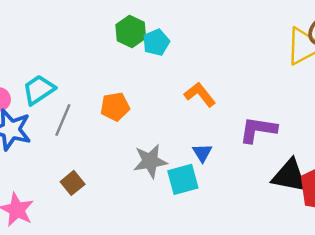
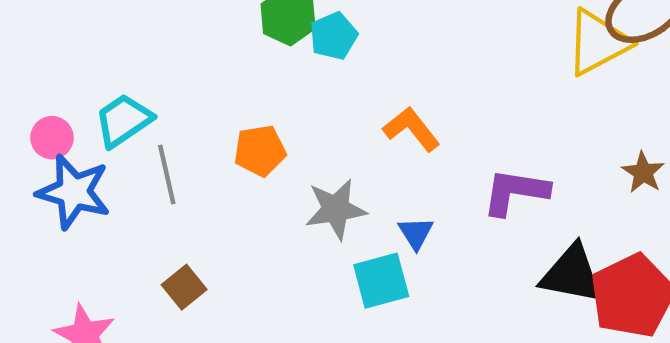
gray line: (63, 120) -> (167, 175), turned -36
gray star: (150, 161) -> (336, 209), moved

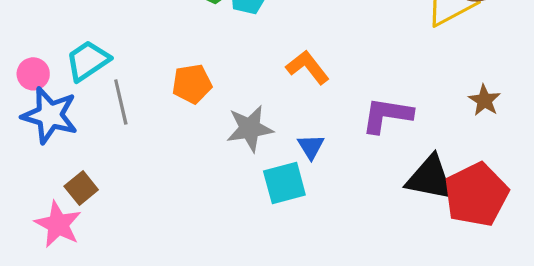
brown square: (184, 287) -> (81, 188), moved

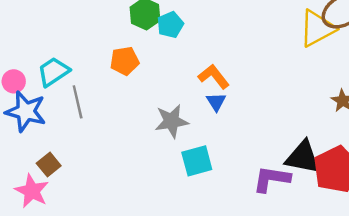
orange pentagon: (192, 84) -> (125, 61), moved
purple L-shape: (387, 115) -> (272, 179), moved
blue triangle: (311, 147) -> (216, 102), moved

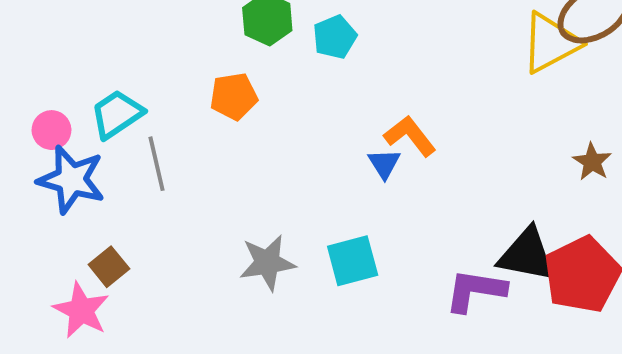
cyan pentagon: (170, 25) -> (335, 37), moved
orange L-shape: (214, 77) -> (410, 136), moved
gray star: (172, 121) -> (267, 263), moved

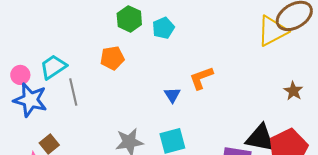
orange L-shape: (410, 136) -> (201, 78), turned -72
blue triangle: (384, 164) -> (172, 95), moved

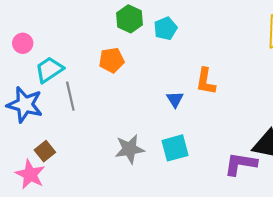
pink circle: (20, 75) -> (23, 43), moved
orange L-shape: (201, 78) -> (206, 81), turned -60

